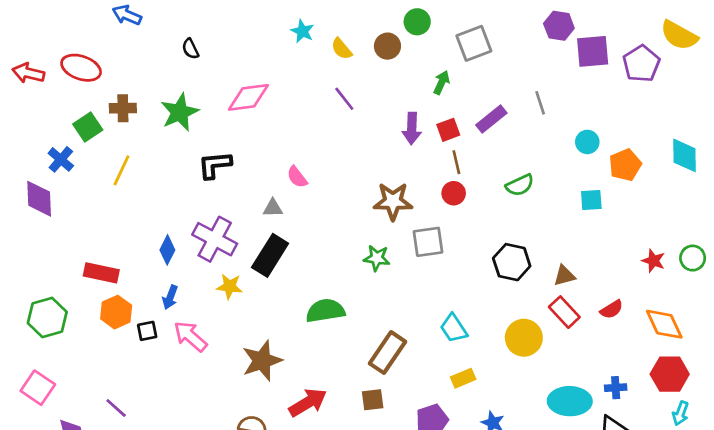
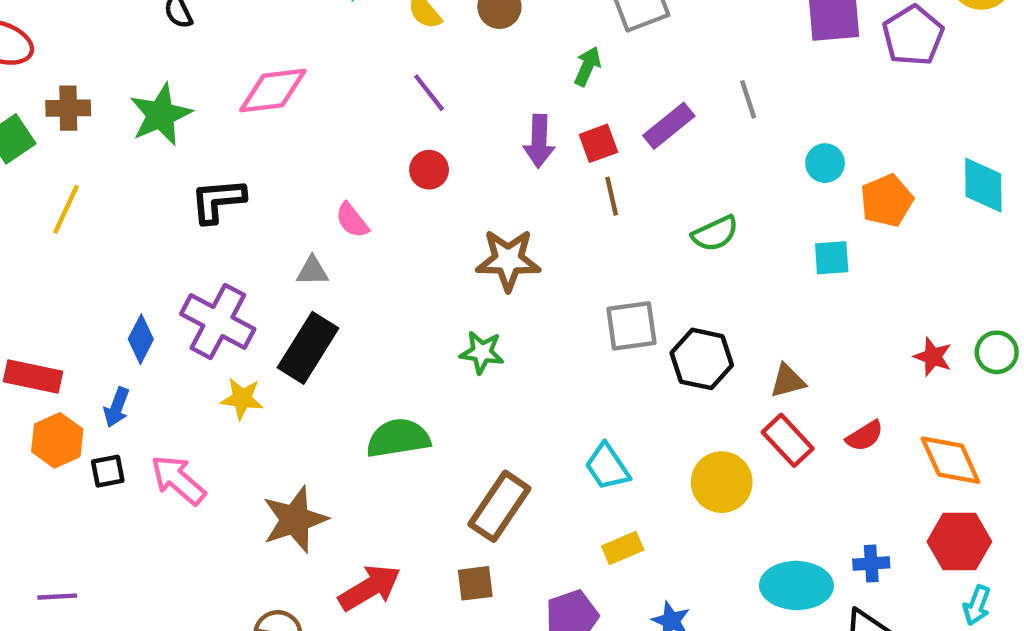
red circle: (454, 193) -> (429, 170), moved
gray square: (428, 242) -> (631, 326), moved
blue arrow: (170, 297) -> (117, 407), moved
purple line: (116, 408) -> (57, 597), turned -45

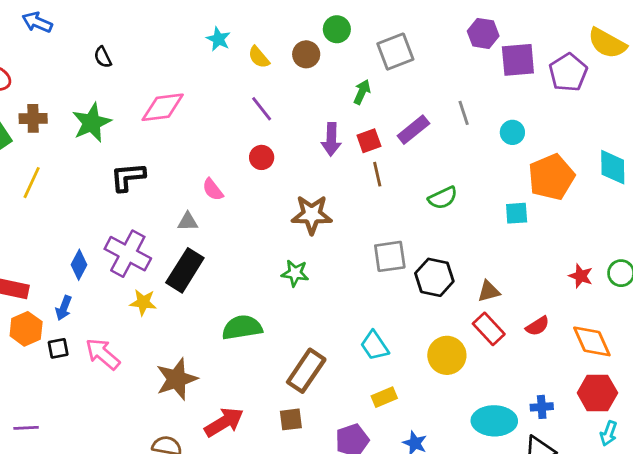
cyan circle: (825, 163) -> (512, 132), moved
orange pentagon: (887, 201) -> (551, 177), size x1.4

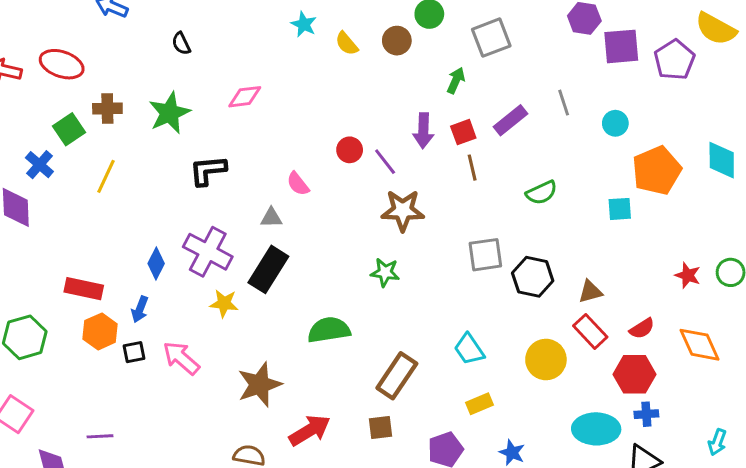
pink diamond: (163, 107) -> (245, 97), size x0.7
purple line: (262, 109) -> (385, 162), moved
red hexagon: (597, 393) -> (635, 374), moved

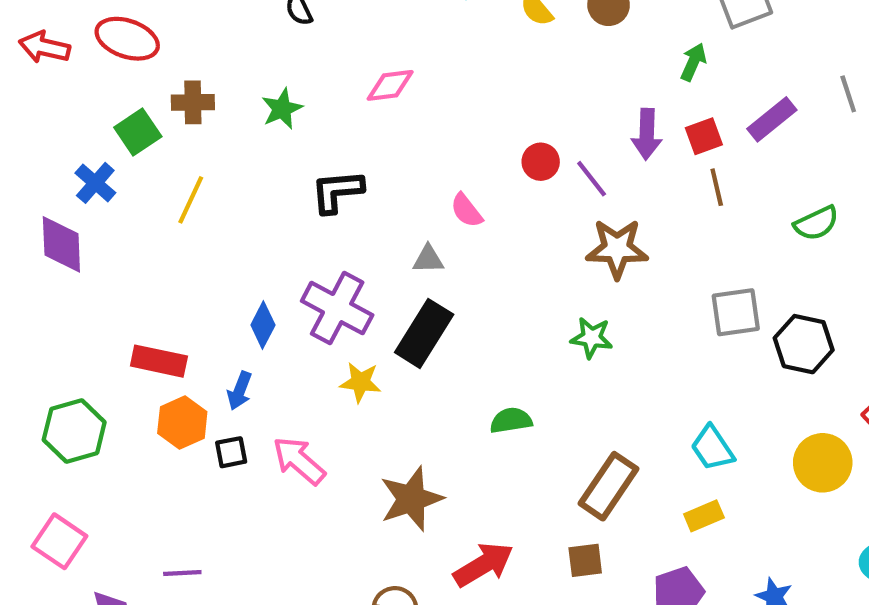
green star: (169, 113) -> (282, 109), size x0.7
green semicircle: (329, 330) -> (511, 420), size x0.7
yellow rectangle: (480, 404) -> (704, 516), moved

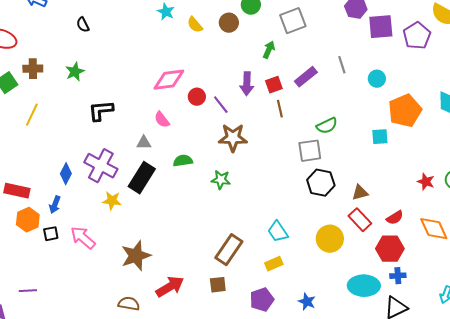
pink diamond: (390, 85) -> (169, 80), moved, size x1.4
gray square: (736, 312) -> (310, 151), moved
green semicircle: (511, 420) -> (183, 161), moved

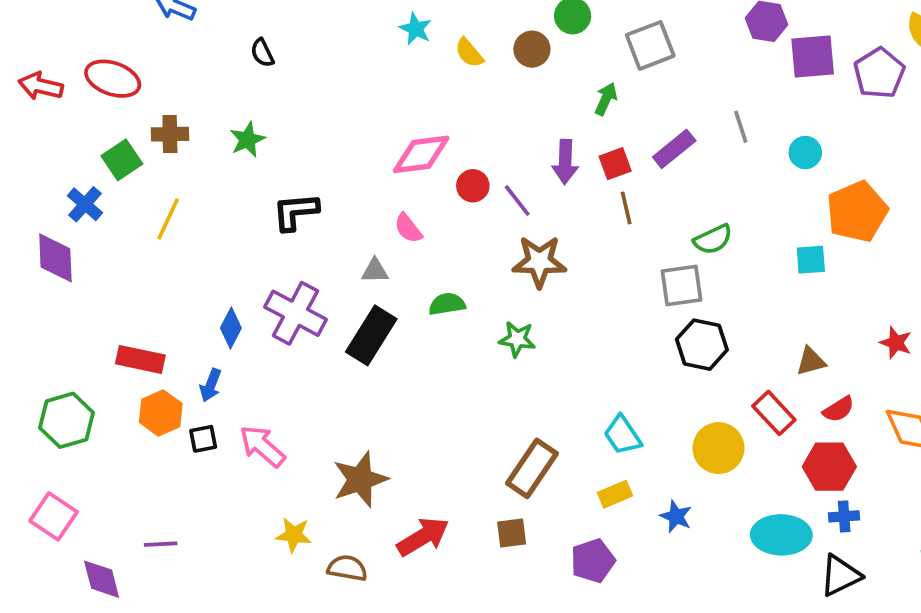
brown triangle: (360, 193) -> (811, 361), moved
yellow star: (112, 201) -> (294, 535), moved
blue star: (307, 302) -> (676, 516), moved

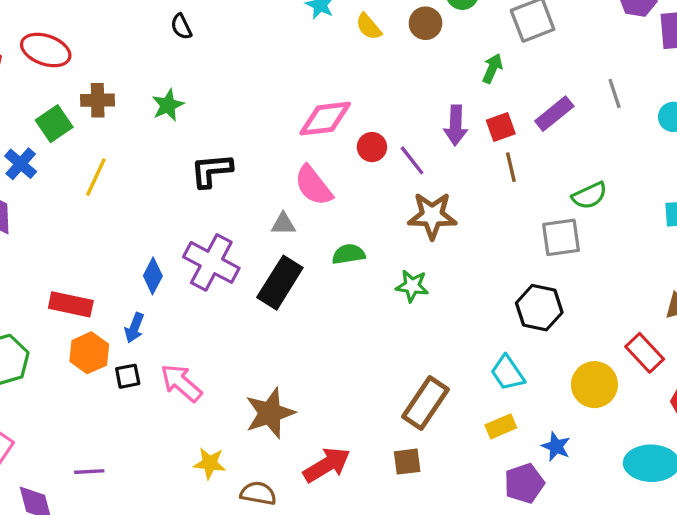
pink semicircle: (408, 228) -> (313, 186), size x1.5
black hexagon: (702, 345) -> (539, 308), moved
purple pentagon: (593, 561) -> (524, 483), moved

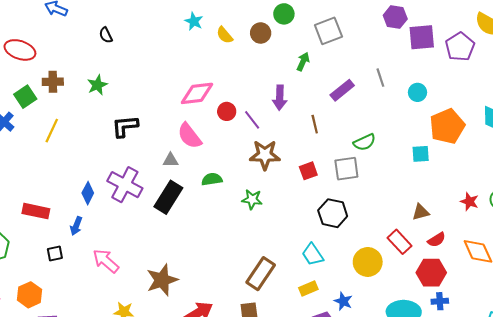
red square: (501, 127) -> (308, 171), moved
orange hexagon: (89, 353) -> (29, 295), moved
black square: (128, 376) -> (55, 253), moved

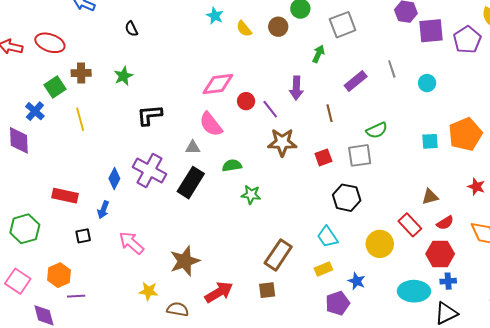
orange pentagon: (447, 126) -> (465, 134), moved
yellow line: (52, 131) -> (80, 119), turned -40
green star: (252, 199) -> (251, 195), moved

